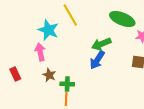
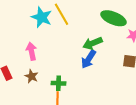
cyan star: (48, 30) -> (42, 17), moved
brown star: (49, 75) -> (32, 76), moved

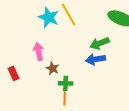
blue arrow: (88, 59) -> (96, 59), turned 48
brown star: (32, 76) -> (53, 68), moved

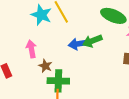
blue arrow: (96, 59) -> (78, 44), moved
green cross: (66, 83) -> (58, 81), size x1.5

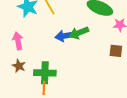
brown star: (45, 66) -> (19, 66), moved

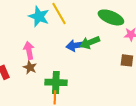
brown star: (19, 66) -> (30, 67), moved

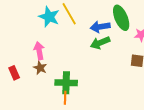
green ellipse: (111, 17) -> (121, 18), turned 45
blue arrow: (76, 45) -> (100, 27), moved

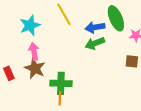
cyan star: (49, 17) -> (30, 25), moved, turned 30
brown star: (40, 68) -> (35, 68), size x1.5

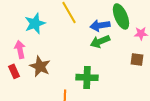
pink arrow: (34, 51) -> (20, 49), moved
green cross: (61, 83) -> (87, 77), moved

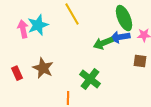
blue arrow: (100, 25) -> (120, 37), moved
pink arrow: (20, 49) -> (23, 29), moved
green cross: (87, 77) -> (90, 79), turned 35

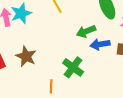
blue arrow: (120, 37) -> (100, 44), moved

